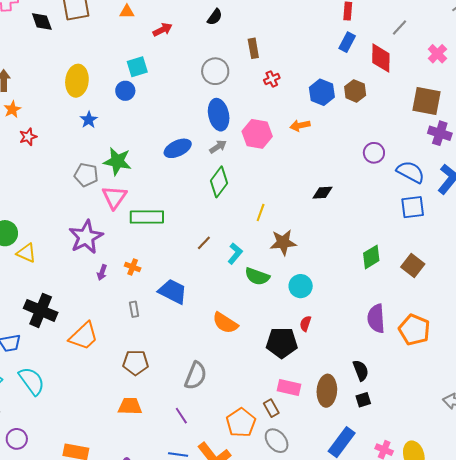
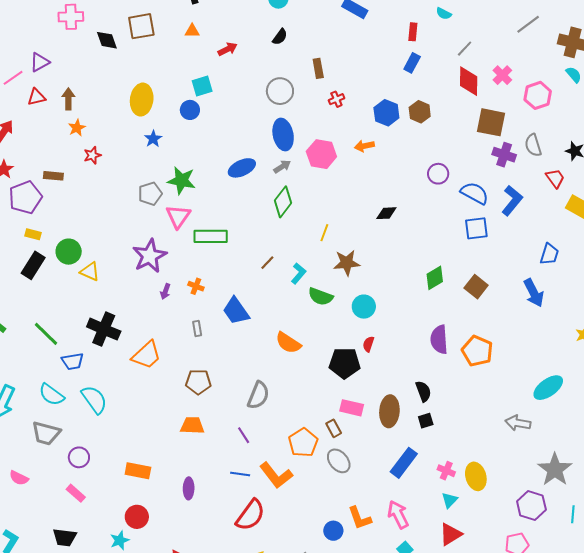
red diamond: (381, 58) -> (469, 81), moved
gray pentagon: (86, 175) -> (150, 194), turned -30
blue trapezoid: (173, 291) -> (236, 311), turned -152

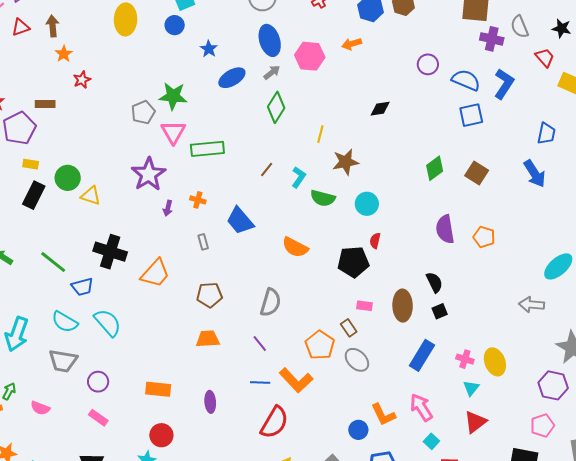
blue star: (153, 139) -> (209, 49), moved
orange pentagon: (477, 351) -> (484, 237), size x0.7
pink rectangle: (352, 408) -> (365, 306), size x0.7

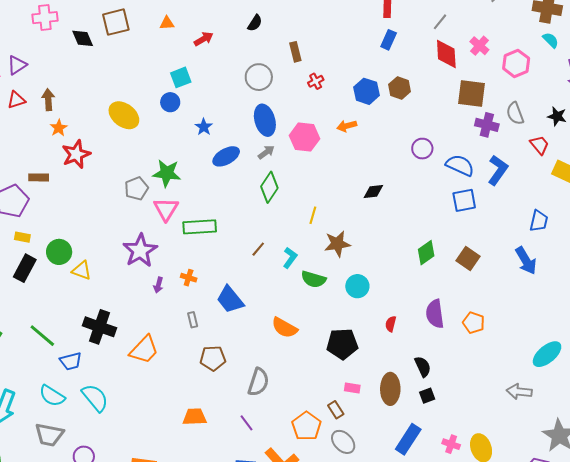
yellow ellipse: (126, 19) -> (124, 115), moved, turned -56
red star: (82, 80) -> (76, 154), size x1.6
red semicircle: (375, 241) -> (391, 324), moved
brown pentagon: (209, 295) -> (213, 358), moved

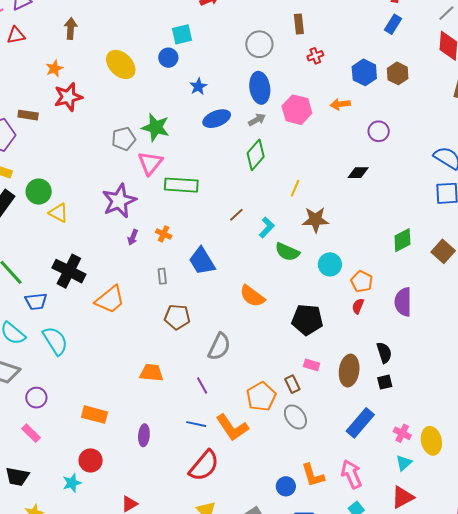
brown arrow: (48, 100) -> (71, 28), moved
purple circle: (422, 149) -> (379, 131), moved
orange pentagon: (474, 323) -> (362, 281), moved

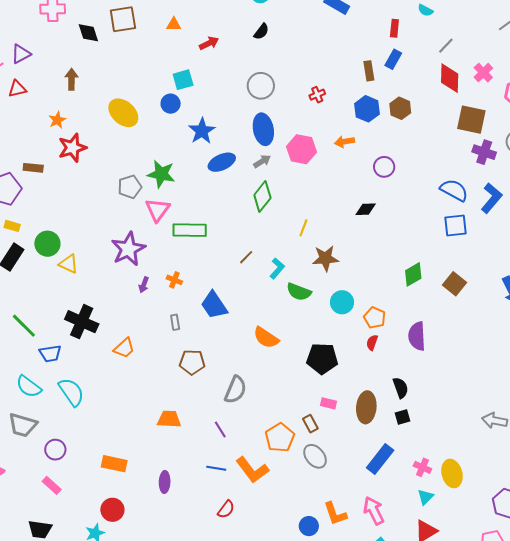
brown rectangle: (299, 24) -> (369, 71), moved
blue star: (198, 86) -> (202, 131), size x1.5
orange trapezoid: (110, 300) -> (124, 348), size x0.7
red semicircle: (204, 466) -> (226, 509), size x0.6

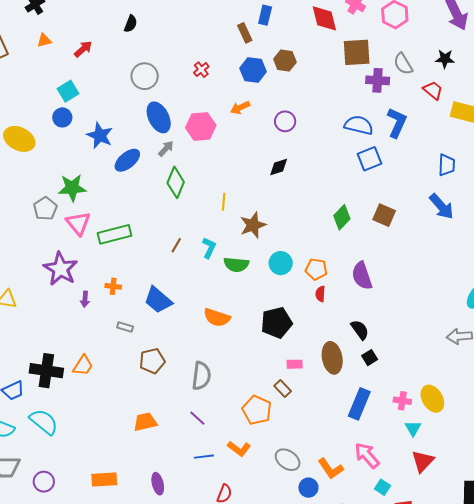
black cross: (82, 322) -> (46, 371), moved
gray rectangle: (175, 322) -> (125, 327), turned -49
gray ellipse: (315, 456) -> (288, 460), moved
orange L-shape: (252, 470) -> (239, 449), size x0.7

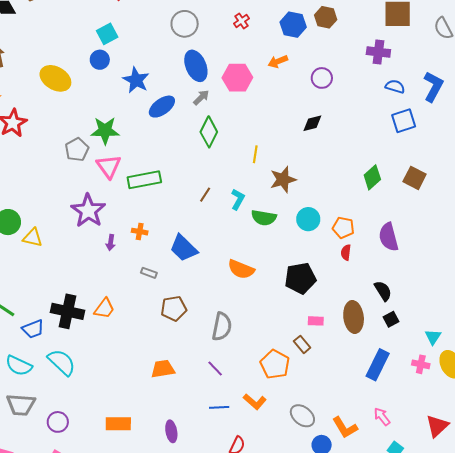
purple cross: (378, 80) -> (378, 52), moved
blue semicircle: (359, 125) -> (395, 87), size x0.7
cyan triangle: (413, 428) -> (433, 337), moved
pink arrow: (367, 455) -> (382, 417), size x0.7

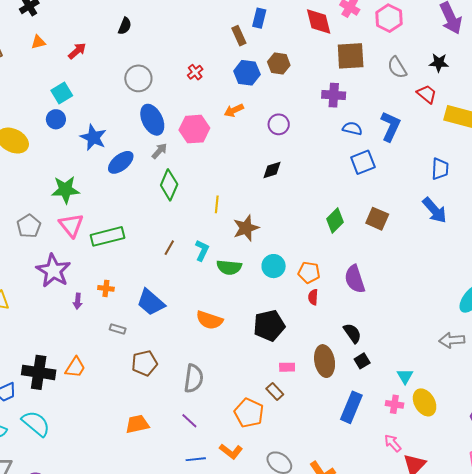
gray pentagon: (77, 150) -> (29, 226), moved
pink arrow: (382, 417) -> (393, 443), moved

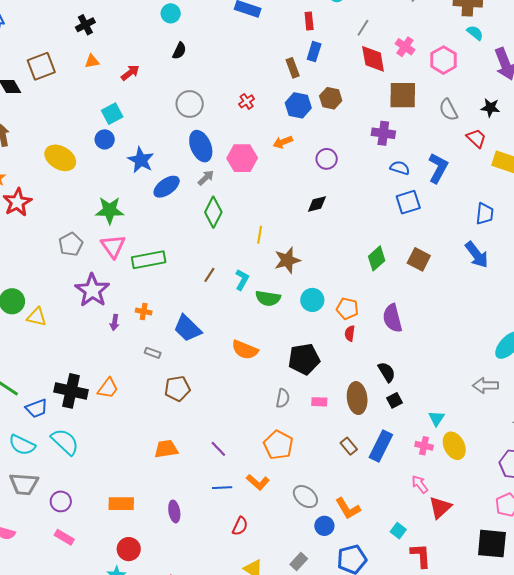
gray semicircle: (194, 378) -> (283, 398), moved, size x0.7
brown rectangle: (275, 391) -> (349, 446), moved

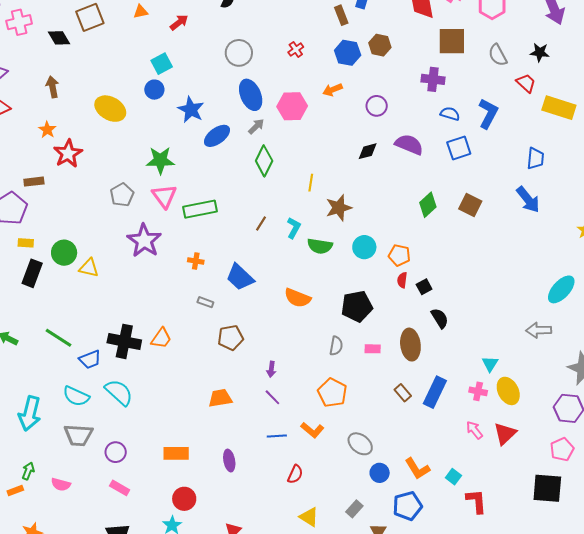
purple semicircle: (392, 318) -> (409, 144), moved, turned 128
purple arrow: (115, 322) -> (271, 369), moved
black square: (394, 400) -> (424, 287), moved
red triangle: (440, 507) -> (505, 434), moved
orange L-shape: (348, 508) -> (417, 469), moved

